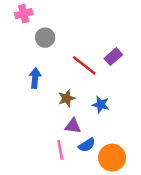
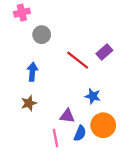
brown star: (67, 98) -> (29, 103), moved
blue semicircle: (87, 145) -> (80, 133), turned -35
orange circle: (112, 158) -> (103, 125), moved

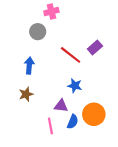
pink cross: (22, 13) -> (51, 12), moved
blue star: (93, 96) -> (75, 86), moved

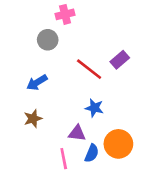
blue arrow: (29, 66) -> (37, 82), turned -126

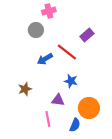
purple rectangle: (120, 60) -> (87, 35), moved
blue arrow: (37, 82) -> (45, 59), moved
blue semicircle: (92, 153) -> (75, 125), moved

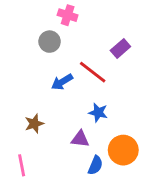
pink cross: (49, 11) -> (68, 15), turned 32
pink line: (48, 119) -> (22, 165), moved
blue semicircle: (75, 125) -> (95, 165), moved

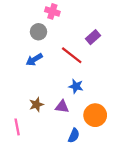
blue arrow: (62, 82) -> (34, 60), moved
brown star: (34, 124) -> (36, 104), moved
blue semicircle: (95, 165) -> (74, 135), moved

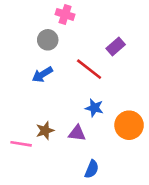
orange circle: (95, 115) -> (129, 125), moved
pink line: (17, 127) -> (21, 144), moved, turned -70

